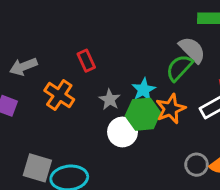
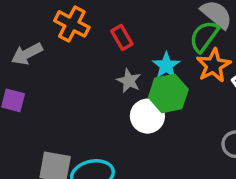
red rectangle: (86, 61) -> (122, 38), moved
orange cross: (59, 95) -> (72, 24), moved
orange star: (171, 109) -> (213, 65), moved

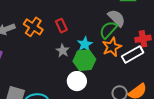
orange cross: (72, 24) -> (33, 27), moved
white circle: (147, 116) -> (77, 81), moved

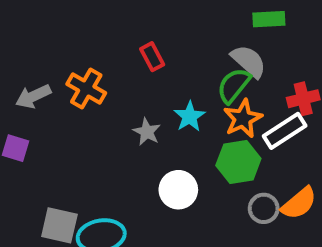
red rectangle: (61, 26) -> (152, 57), moved
green hexagon: (84, 60) -> (238, 162), moved

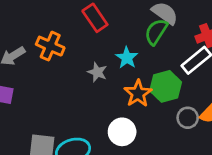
red rectangle: (152, 57) -> (95, 18), size x1.4
orange star: (243, 119) -> (138, 93), moved
white circle: (178, 190) -> (122, 132), moved

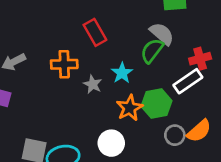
orange cross: (50, 46) -> (64, 64), moved, turned -30

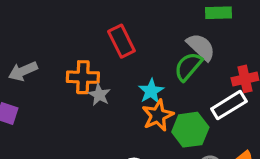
gray star: (93, 84) -> (99, 95), moved
orange star: (130, 108) -> (158, 115), moved

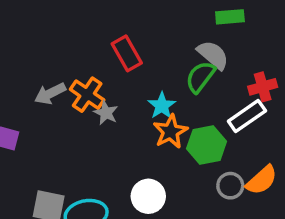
gray arrow: (23, 71) -> (50, 94), moved
orange cross: (83, 77) -> (87, 95), turned 36

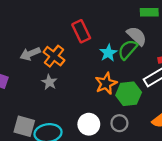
cyan star: (162, 106) -> (108, 53), moved
gray star: (106, 113) -> (49, 82), moved
gray circle: (230, 186) -> (119, 123), moved

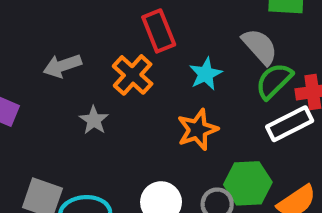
green semicircle: (128, 50) -> (274, 81), moved
orange cross: (54, 56) -> (133, 75), moved
green hexagon: (129, 94) -> (248, 183), moved

